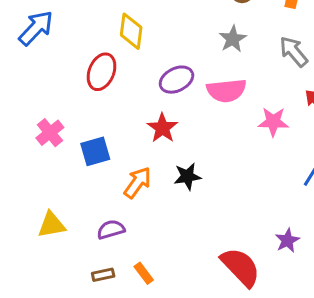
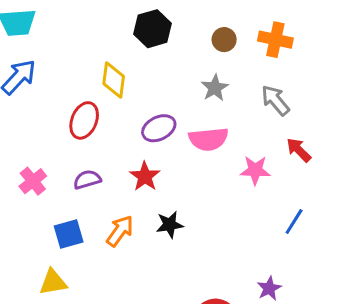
blue square: (95, 151) -> (69, 234), moved
yellow triangle: (52, 225) -> (53, 282), moved
purple semicircle: (111, 229) -> (87, 180), moved

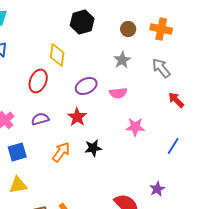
pink semicircle: (209, 139) -> (118, 93), size x0.7
pink star: (255, 170) -> (135, 127), moved
blue square: (69, 234) -> (17, 152), moved

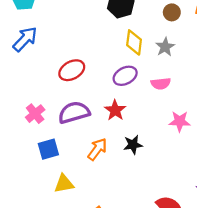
yellow diamond: (57, 55) -> (134, 42), moved
red ellipse: (38, 81) -> (72, 70), turned 40
purple semicircle: (40, 119) -> (74, 112), size x1.6
yellow triangle: (18, 185) -> (64, 184), moved

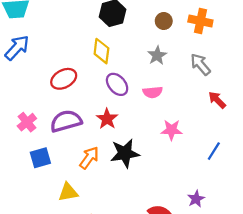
yellow diamond: (134, 42) -> (101, 51), moved
purple ellipse: (125, 76) -> (117, 84), turned 75
black star: (133, 145) -> (125, 153), size x1.5
yellow triangle: (64, 184) -> (68, 192), moved

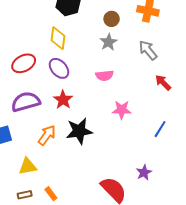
brown circle: (164, 21) -> (112, 19), moved
purple ellipse: (117, 84) -> (59, 68), moved

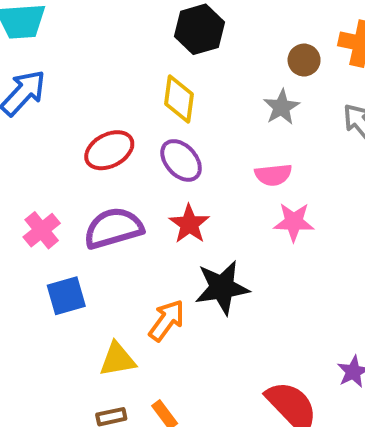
brown circle: (112, 19) -> (304, 60), moved
pink star: (122, 110) -> (294, 222), moved
orange arrow: (47, 135) -> (167, 320), moved

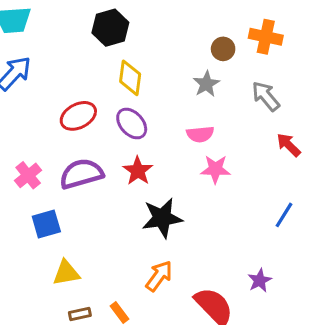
black hexagon: (199, 29) -> (110, 28), moved
orange arrow: (167, 320) -> (159, 276), moved
yellow triangle: (117, 359) -> (66, 273), moved

